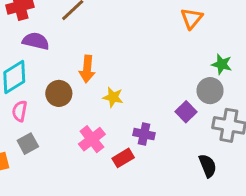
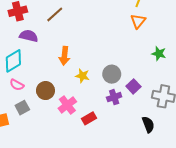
gray circle: (210, 91) -> (112, 74), moved
brown circle: (59, 93) -> (45, 91), moved
pink semicircle: (20, 111) -> (17, 85), turned -72
purple cross: (144, 134) -> (114, 97), moved, turned -32

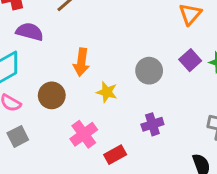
gray circle: (112, 74) -> (149, 71), moved
purple square: (133, 86) -> (190, 60), moved
brown circle: (45, 91) -> (52, 95), moved

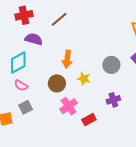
brown circle: (52, 95) -> (57, 83), moved

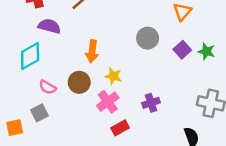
gray circle: (111, 65) -> (148, 38), moved
pink semicircle: (21, 85) -> (48, 87), moved
pink cross: (69, 106) -> (108, 102), moved

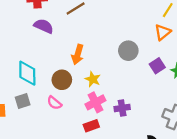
cyan diamond: (30, 56) -> (27, 73), moved, turned -70
pink semicircle: (48, 87) -> (54, 103), moved
pink cross: (108, 102) -> (95, 102), moved

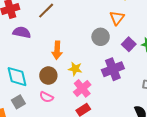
orange triangle: (163, 32) -> (117, 18), moved
purple cross: (122, 108) -> (113, 69), moved, size x1.5

